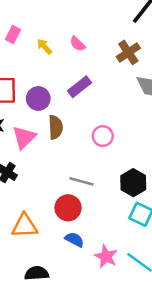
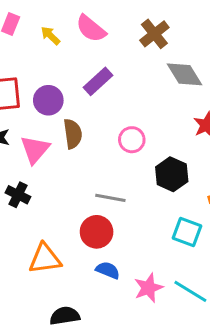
pink semicircle: (77, 44) -> (91, 29), size x1.5
black hexagon: (133, 183) -> (172, 174), moved
pink star: (106, 256) -> (148, 288), turned 30

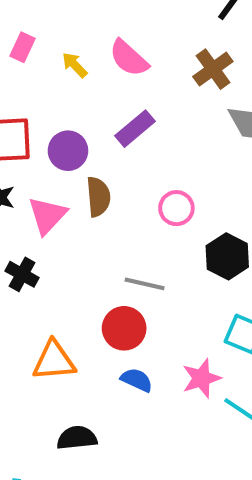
pink star: (148, 288) -> (201, 378), moved

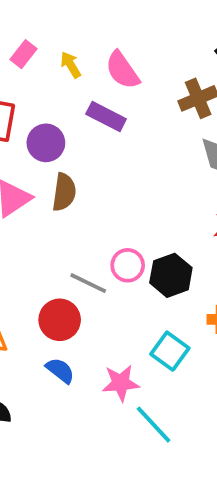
pink rectangle: (22, 47) -> (24, 54), moved
purple rectangle: (135, 129) -> (106, 116), moved, turned 54
pink circle: (176, 208) -> (128, 265), moved

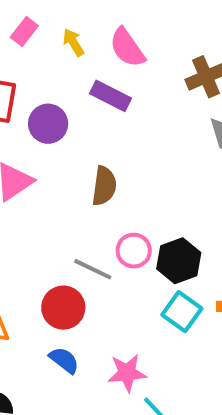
brown semicircle: (64, 192) -> (104, 186), moved
cyan square: (170, 351) -> (182, 312), moved

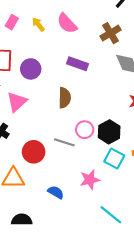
purple rectangle: (110, 96) -> (77, 64), moved
red circle: (63, 308) -> (34, 152), moved
pink star: (127, 373) -> (90, 180), moved

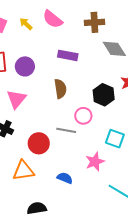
brown cross: (110, 33) -> (94, 22), turned 36
black hexagon: (109, 132) -> (104, 95), moved

